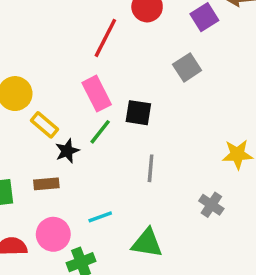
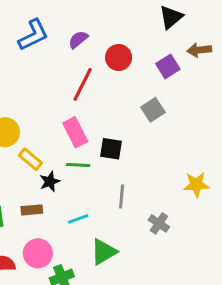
green line: (100, 132) -> (78, 165), turned 55
gray cross: (211, 205) -> (159, 223), moved
cyan line: (100, 217) -> (78, 219), moved
green triangle: (147, 243) -> (104, 252), moved, turned -40

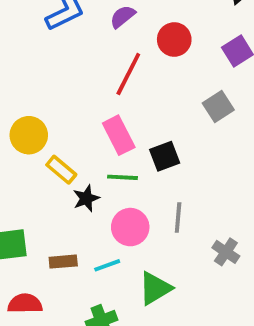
black square: (111, 149) -> (165, 156), turned -30
brown rectangle: (32, 210) -> (63, 262), moved
cyan line: (78, 219) -> (107, 265), moved
pink circle: (38, 253) -> (130, 227), moved

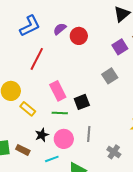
red circle: (174, 39) -> (79, 36), moved
red line: (128, 74) -> (37, 59), moved
black star: (86, 198) -> (42, 135), moved
brown rectangle: (63, 262) -> (23, 150), moved, turned 32

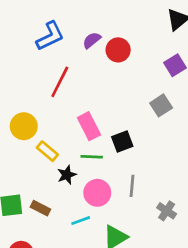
black star: (42, 135) -> (67, 175), moved

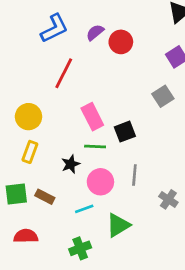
yellow rectangle: (47, 151) -> (30, 152), moved, turned 70

